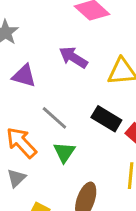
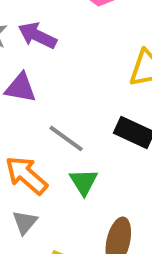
purple arrow: (73, 57) -> (37, 35), moved

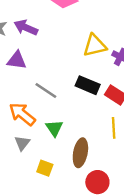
green triangle: (84, 182) -> (54, 128), moved

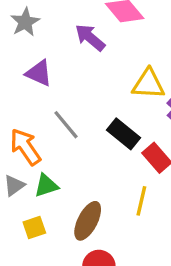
purple arrow: (26, 28) -> (90, 38), moved
green triangle: (54, 128) -> (46, 186), moved, turned 30
yellow square: (45, 168) -> (34, 227), turned 35

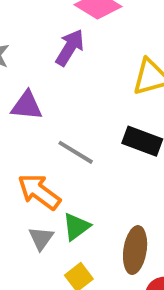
purple arrow: (90, 38) -> (70, 48), turned 100

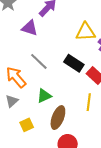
purple triangle: (27, 106) -> (30, 28), moved
green triangle: (76, 227) -> (44, 96), moved

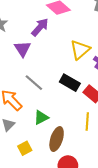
purple triangle: (30, 28) -> (23, 49), turned 42
yellow triangle: (85, 32) -> (80, 50), turned -35

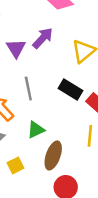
purple arrow: (40, 27) -> (43, 38), moved
gray line: (34, 83) -> (28, 88), turned 36

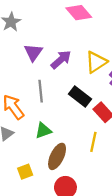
purple arrow: (43, 38) -> (61, 60), moved
yellow square: (16, 165) -> (25, 172), moved

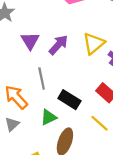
black rectangle: (80, 97) -> (69, 100), moved
yellow line: (93, 142) -> (100, 123), turned -54

